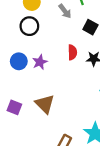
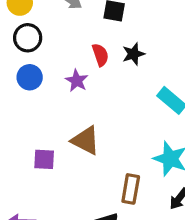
blue circle: (19, 61) -> (30, 77), moved
purple star: (40, 62) -> (77, 81), moved

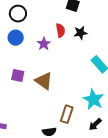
purple square: (44, 159) -> (18, 76), moved

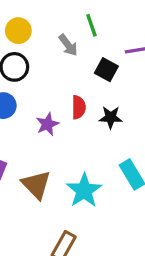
cyan star: (93, 99) -> (84, 190), moved

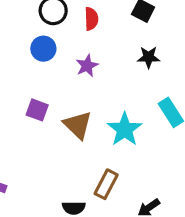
red semicircle: (79, 107) -> (91, 19), moved

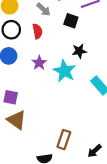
brown triangle: (78, 125) -> (17, 120), moved
cyan star: (125, 129) -> (64, 71), moved

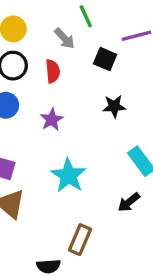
cyan star: (64, 71) -> (69, 176), moved
black arrow: (95, 151) -> (129, 202), moved

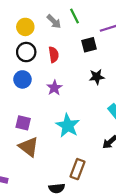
gray arrow: (65, 38) -> (54, 21), moved
black square: (105, 59) -> (89, 45), turned -35

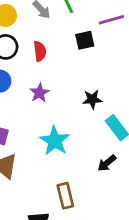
black star: (97, 77) -> (92, 99), moved
brown rectangle: (78, 169) -> (65, 196), turned -36

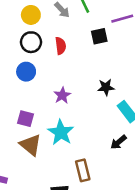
purple star: (40, 93) -> (62, 95), moved
cyan star: (55, 141) -> (61, 132), moved

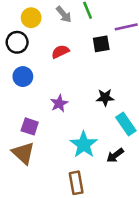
black circle: (31, 42) -> (17, 42), moved
red semicircle: (61, 46) -> (60, 52), turned -112
purple square: (25, 119) -> (30, 126), moved
cyan star: (61, 132) -> (84, 145), moved

